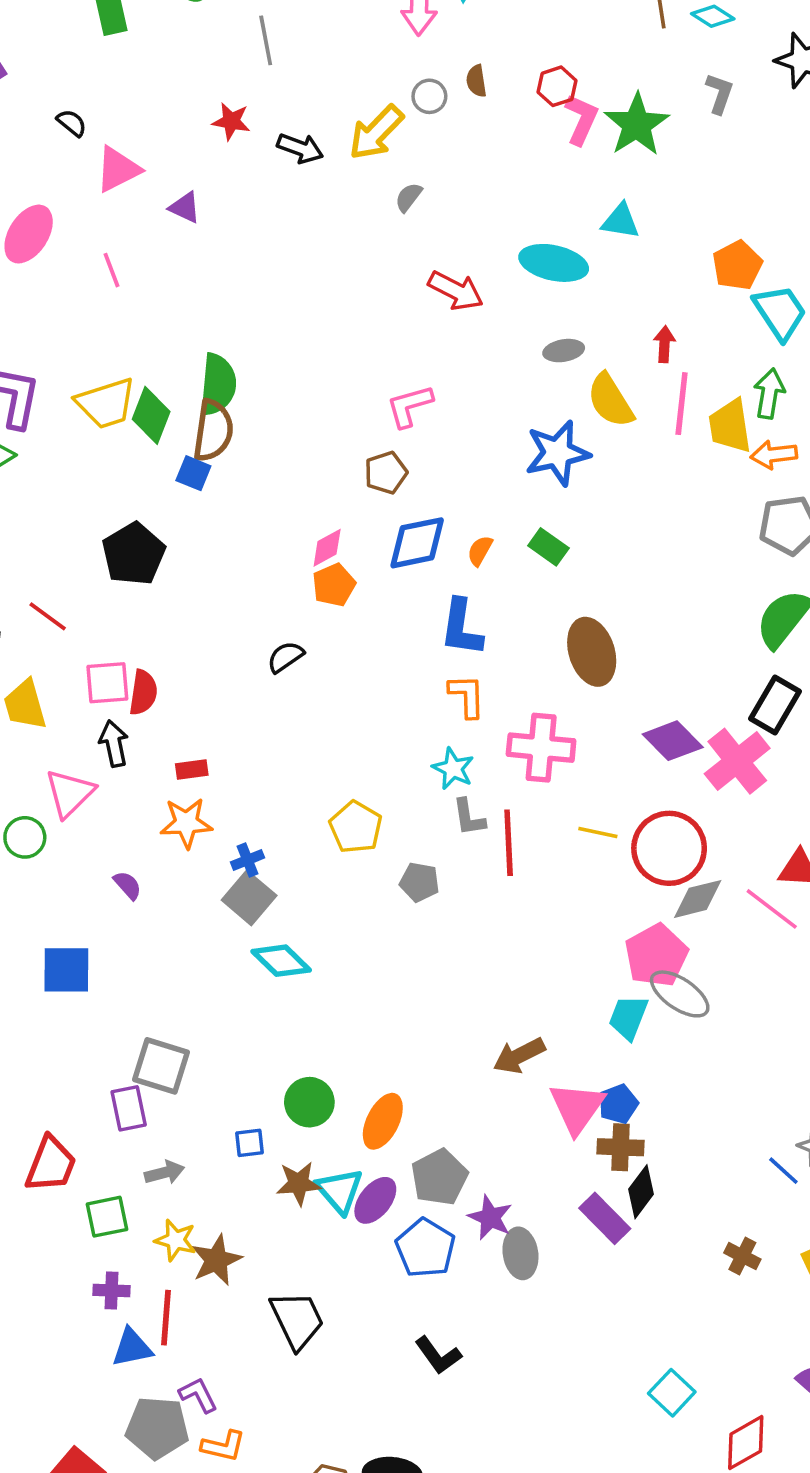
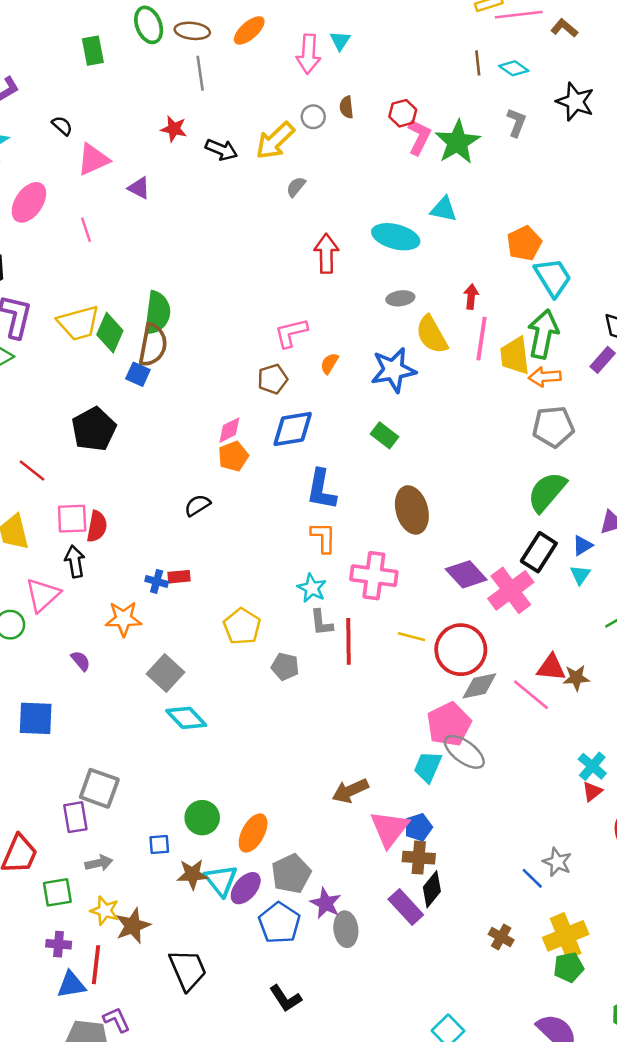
red arrow: (456, 291) -> (326, 254), turned -120
green arrow: (769, 394) -> (543, 334), size x1.4
orange semicircle: (480, 551) -> (329, 363), moved
red rectangle: (192, 769) -> (179, 577), moved
blue cross: (248, 860) -> (157, 581), moved, turned 35

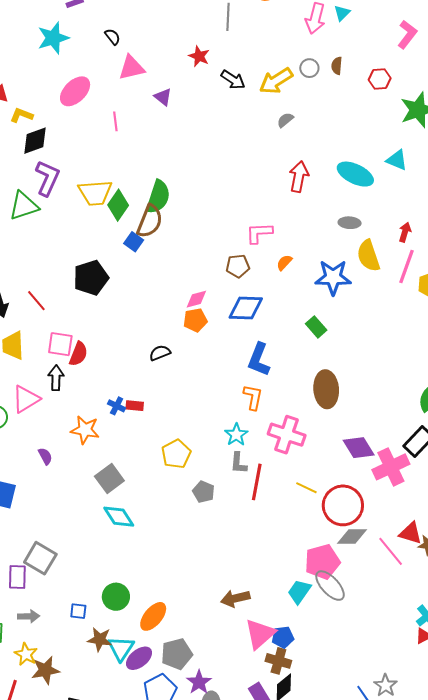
pink L-shape: (419, 137) -> (407, 34), moved

